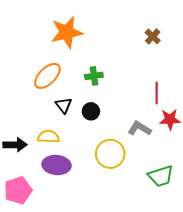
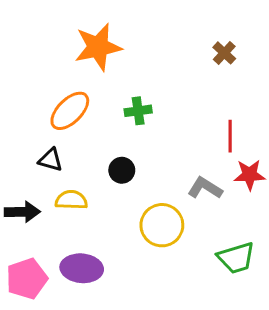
black triangle: (64, 105) -> (50, 160), moved, turned -36
black circle: (91, 111) -> (122, 170), moved
purple ellipse: (57, 165) -> (82, 268), moved

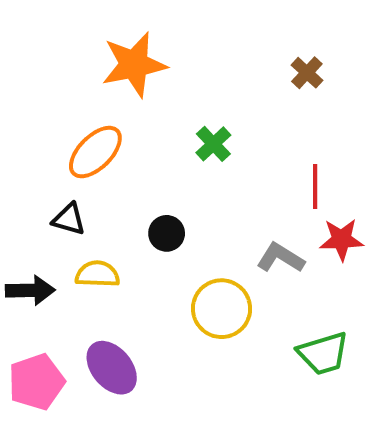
green cross: (138, 111) -> (213, 144), moved, turned -35
purple ellipse: (82, 268) -> (112, 368), turned 45

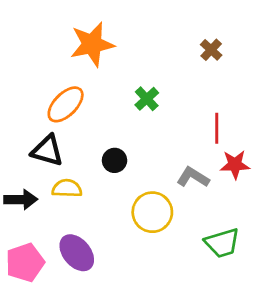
black triangle: (69, 219) -> (47, 151), size x1.4

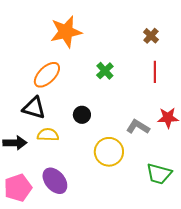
red line: (217, 128) -> (155, 72), moved
green trapezoid: (222, 243) -> (159, 174), turned 32

